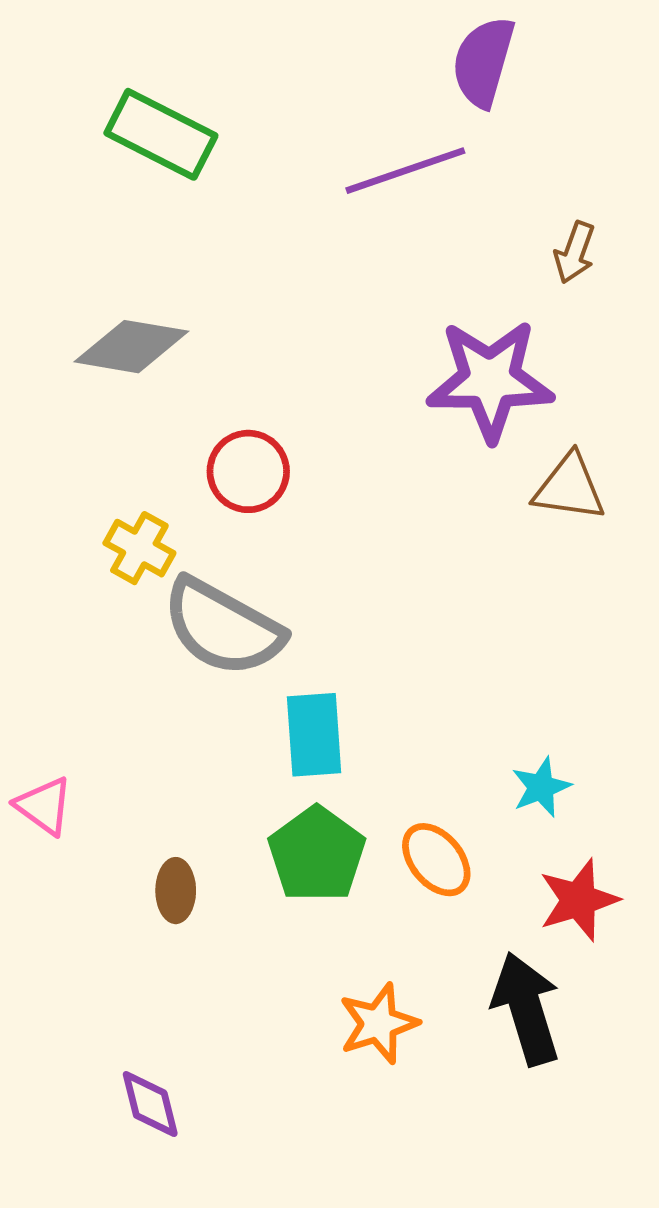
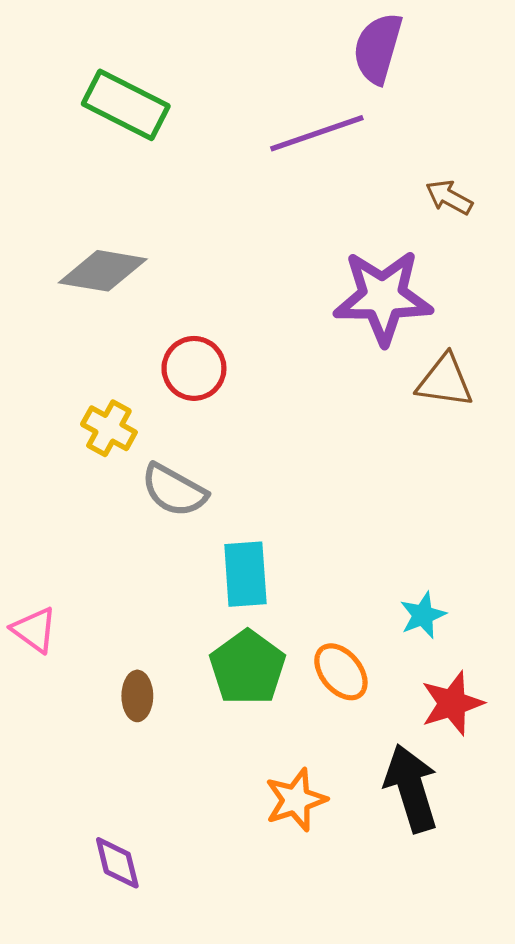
brown arrow: (575, 253) -> (449, 197), turned 99
gray semicircle: (223, 627) -> (174, 490), size x0.7

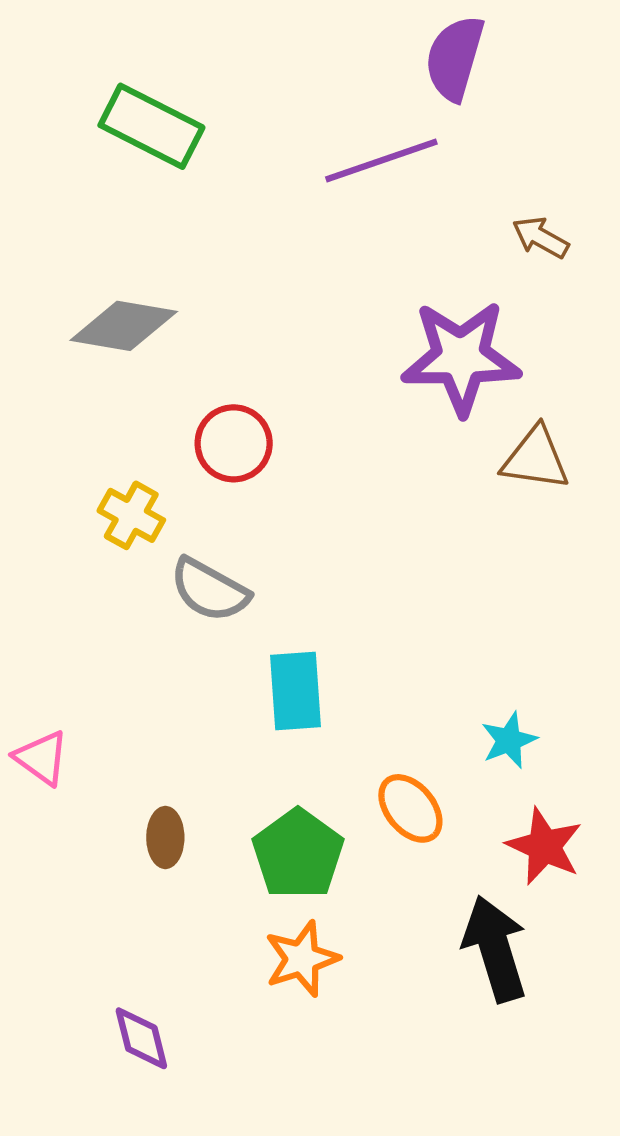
green pentagon: (248, 668) -> (298, 854), moved
red star: (452, 703) -> (544, 846), turned -30
orange star: (296, 800) -> (302, 959), moved

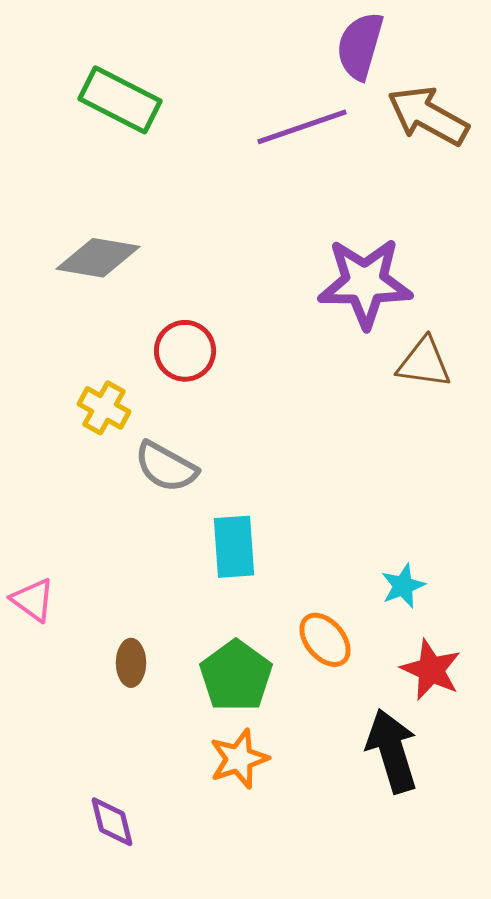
brown arrow: (541, 237) -> (428, 116), moved, size x1.8

